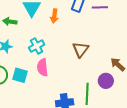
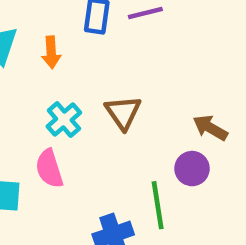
cyan cross: (37, 46) -> (64, 119), moved

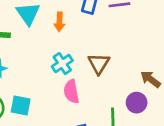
pink semicircle: (49, 169) -> (71, 92), moved

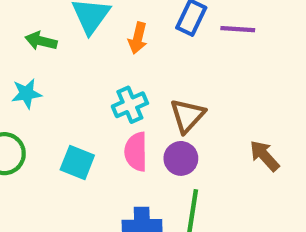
purple circle: (137, 103) -> (181, 158), moved
cyan square: (21, 106) -> (77, 163), moved

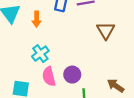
brown triangle: (187, 116) -> (106, 31), moved
brown arrow: (265, 156) -> (116, 86), moved

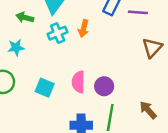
orange arrow: (37, 19) -> (84, 29), moved
cyan cross: (40, 54) -> (58, 33), moved

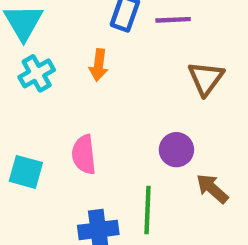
orange arrow: (84, 29) -> (99, 65), moved
purple circle: (104, 86) -> (176, 150), moved

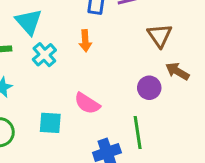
pink semicircle: (84, 155) -> (87, 103), turned -40
brown arrow: (212, 189) -> (177, 71), moved

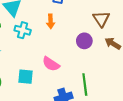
cyan cross: (44, 55) -> (23, 30), turned -35
purple circle: (149, 88) -> (84, 41), moved

